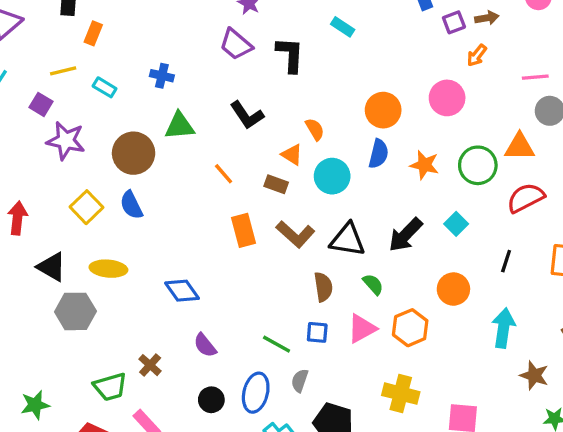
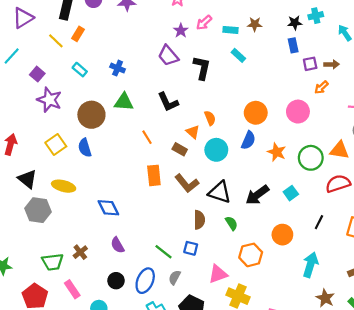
yellow line: (63, 71) -> (56, 41), moved, turned 49
pink triangle: (362, 329) -> (218, 274), moved

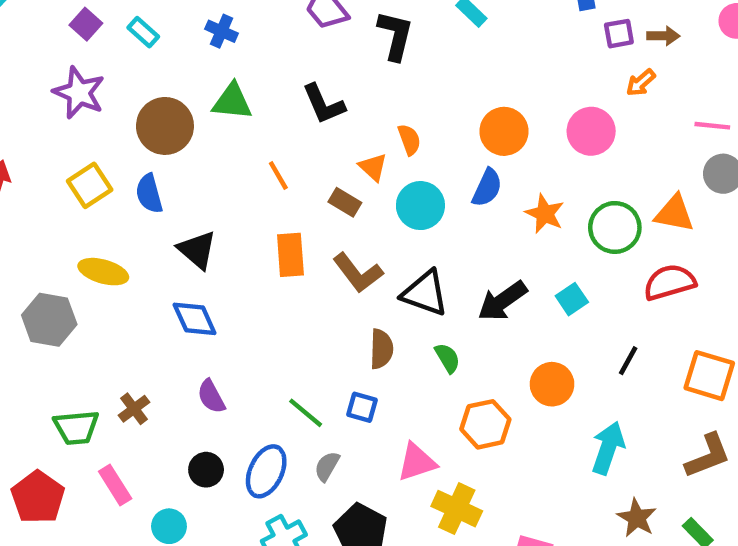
purple square: (37, 74) -> (86, 24), moved
black triangle: (27, 179) -> (197, 250), moved

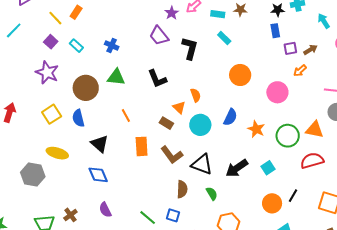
brown arrow: (663, 36) -> (310, 50), turned -32
orange circle: (504, 131) -> (240, 75), moved
orange line: (278, 175) -> (126, 116), moved
orange circle: (552, 384) -> (272, 203), moved

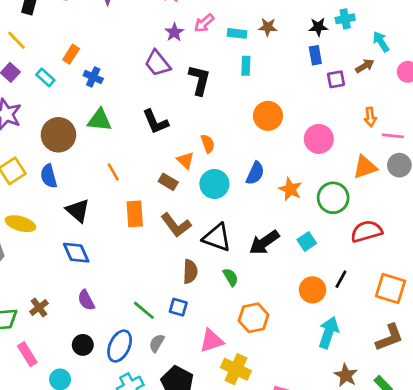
orange rectangle: (76, 12) -> (71, 54), moved
cyan rectangle: (224, 38) -> (246, 66), turned 48
brown arrow: (310, 50) -> (365, 66), moved
orange arrow: (300, 71) -> (370, 117), moved, turned -56
orange triangle: (315, 130) -> (365, 167), moved, turned -30

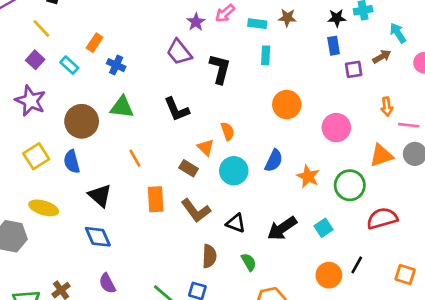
black triangle: (217, 237) -> (236, 223), size x0.7
orange square: (390, 288) -> (405, 274), size x0.7

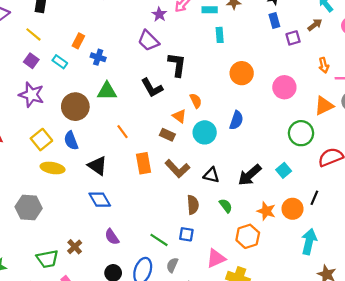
black L-shape: (220, 69) -> (177, 65), moved
orange star: (308, 176) -> (266, 211), moved
yellow ellipse: (44, 208) -> (53, 168), moved

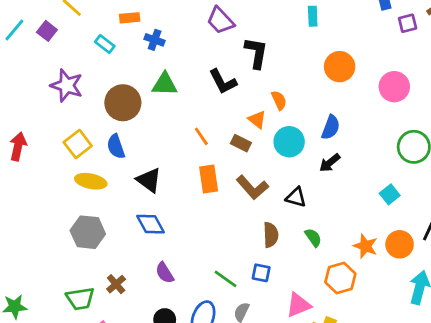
orange rectangle: (78, 41) -> (130, 18), turned 56
purple square: (31, 61) -> (47, 31), moved
orange line: (122, 132) -> (201, 136), moved
black arrow: (250, 175) -> (330, 163), moved, size x0.7
gray hexagon: (29, 208) -> (88, 232), moved

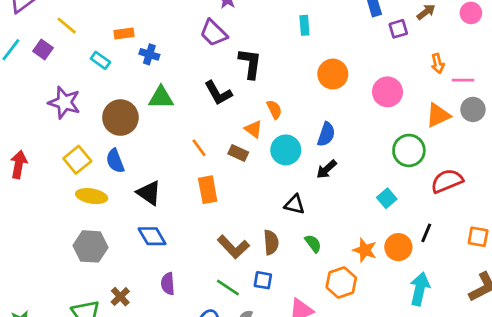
brown L-shape: (252, 187) -> (233, 247), moved
purple semicircle: (165, 273) -> (168, 284), turned 30

